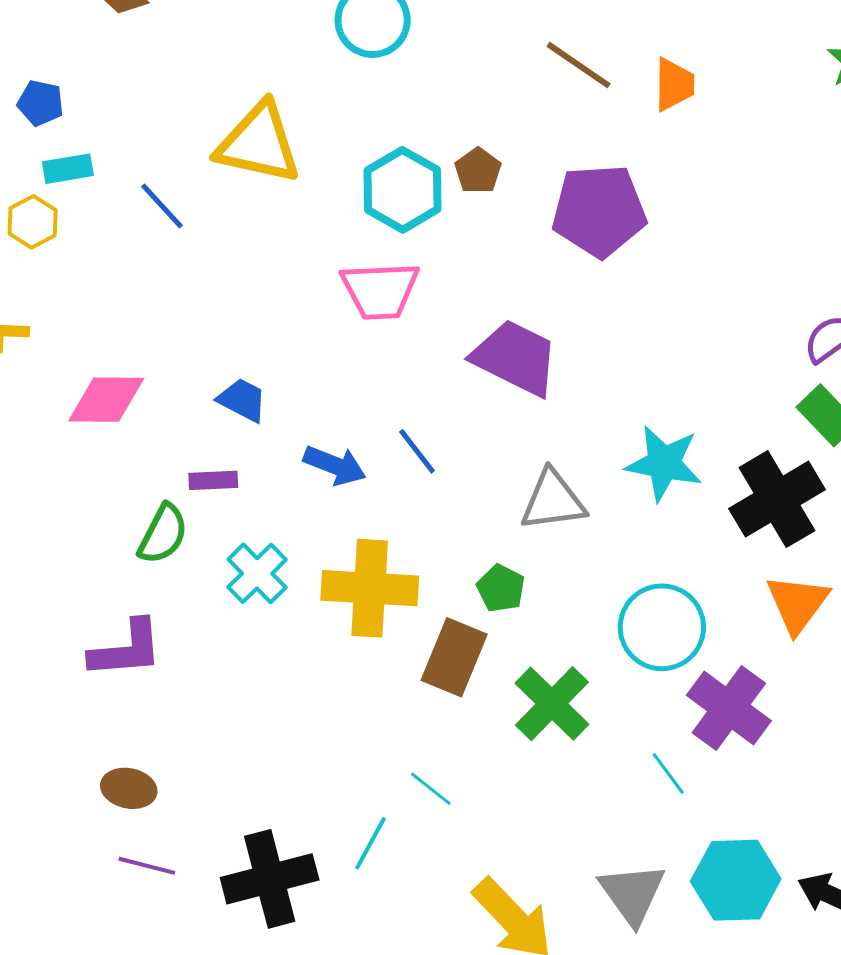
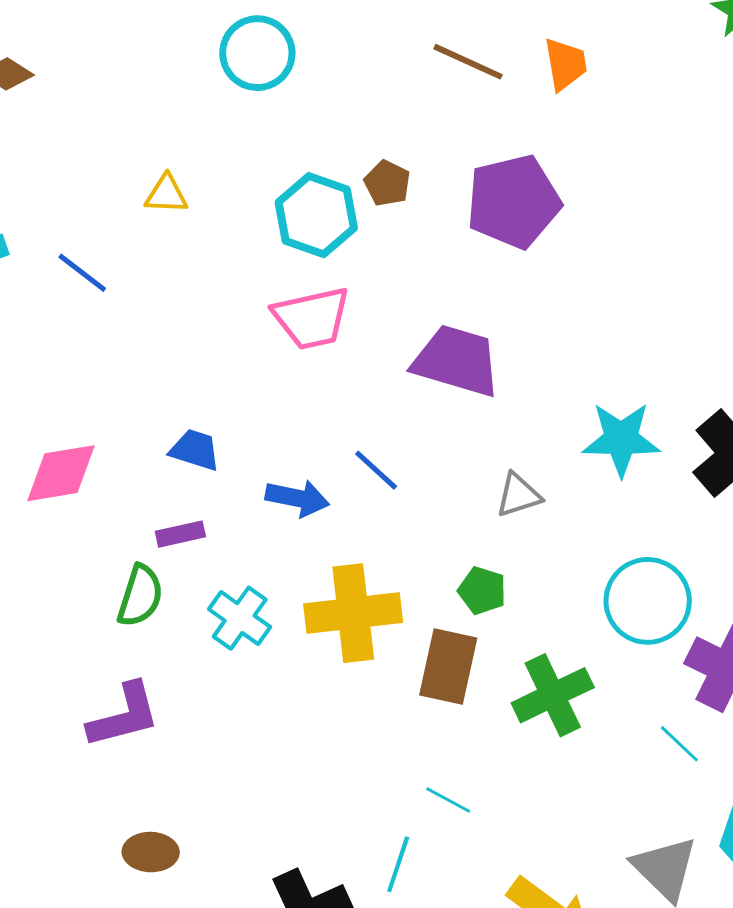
yellow triangle: (259, 143) -> (166, 194), size x0.5
gray triangle: (553, 501) -> (518, 495), size x0.7
green cross: (552, 704) -> (553, 695), turned 30

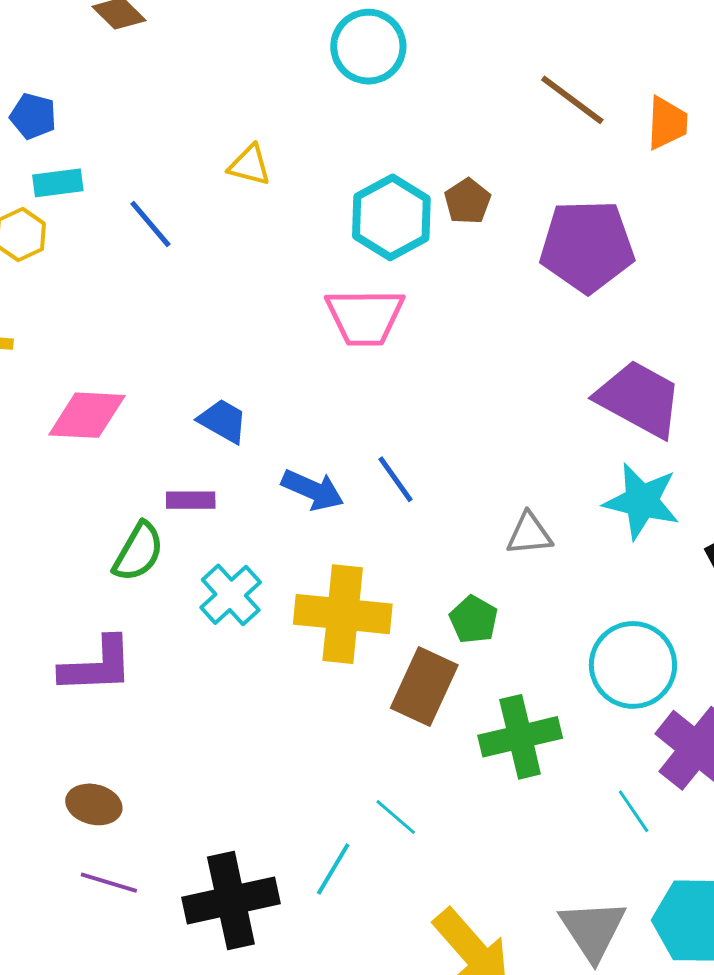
purple trapezoid: (457, 361) -> (639, 399), moved

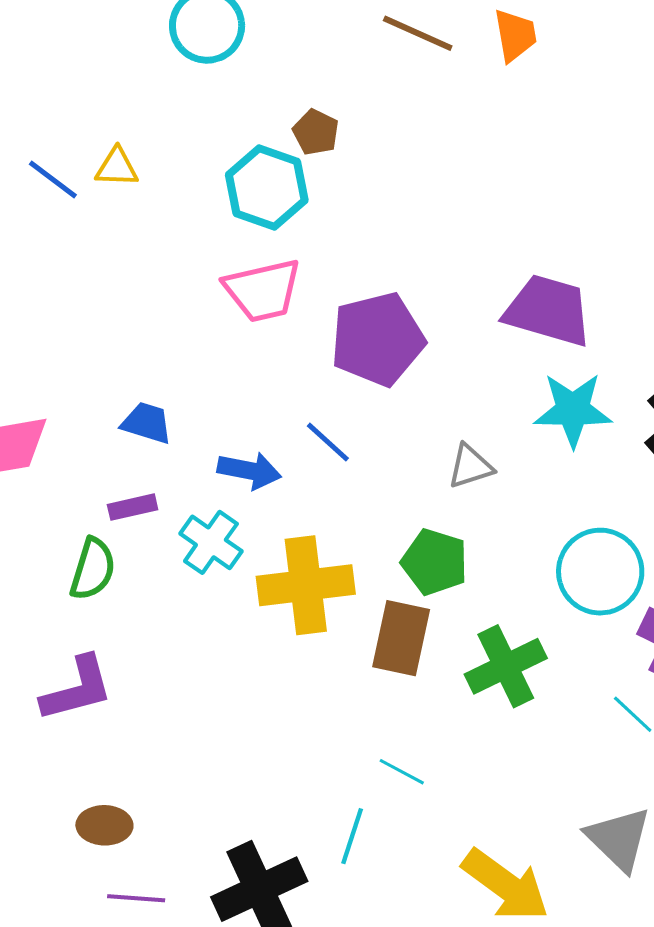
brown pentagon: (468, 201) -> (316, 132), moved
blue line: (150, 224) -> (53, 179), moved
purple pentagon: (587, 246) -> (378, 339), moved
cyan cross: (231, 595) -> (211, 542), moved
green pentagon: (474, 620) -> (435, 562), size x1.4

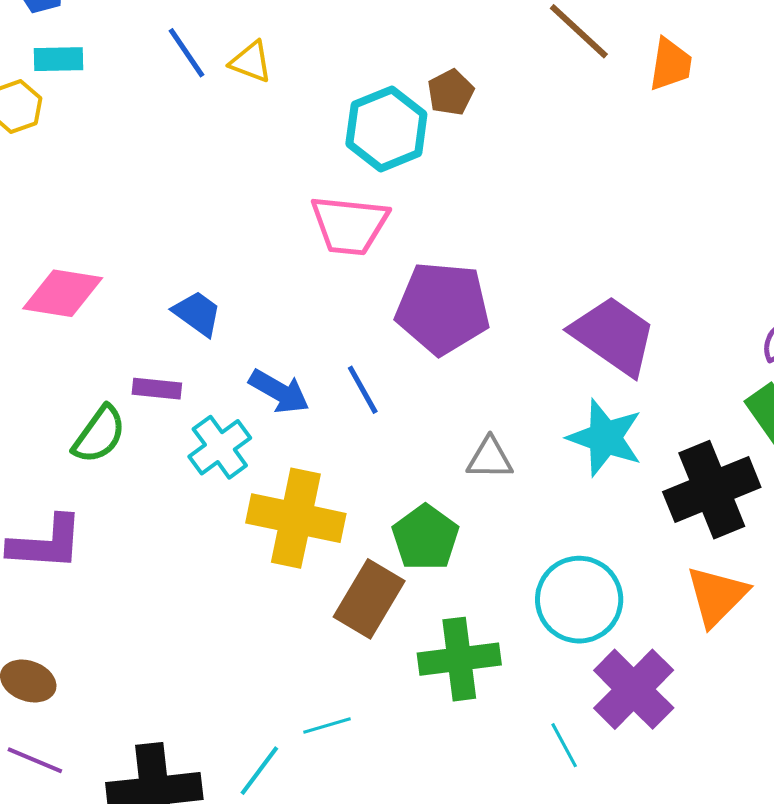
cyan line: (402, 772) -> (327, 726), turned -63

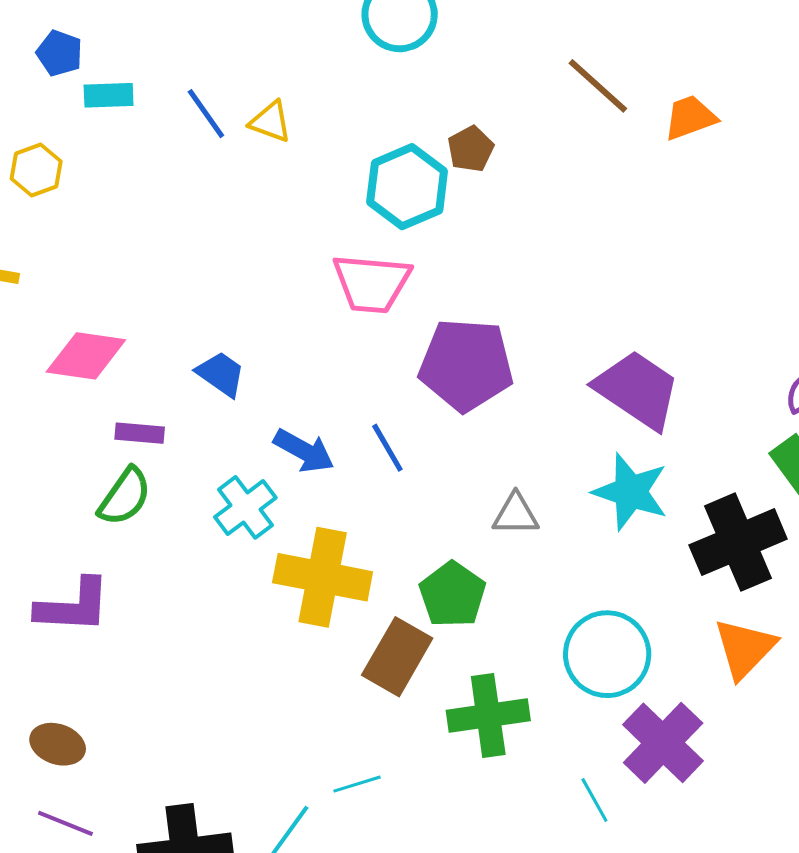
cyan rectangle: (59, 59) -> (109, 95), moved
orange trapezoid: (671, 64) -> (690, 118), turned -118
purple rectangle: (157, 389) -> (140, 433), moved

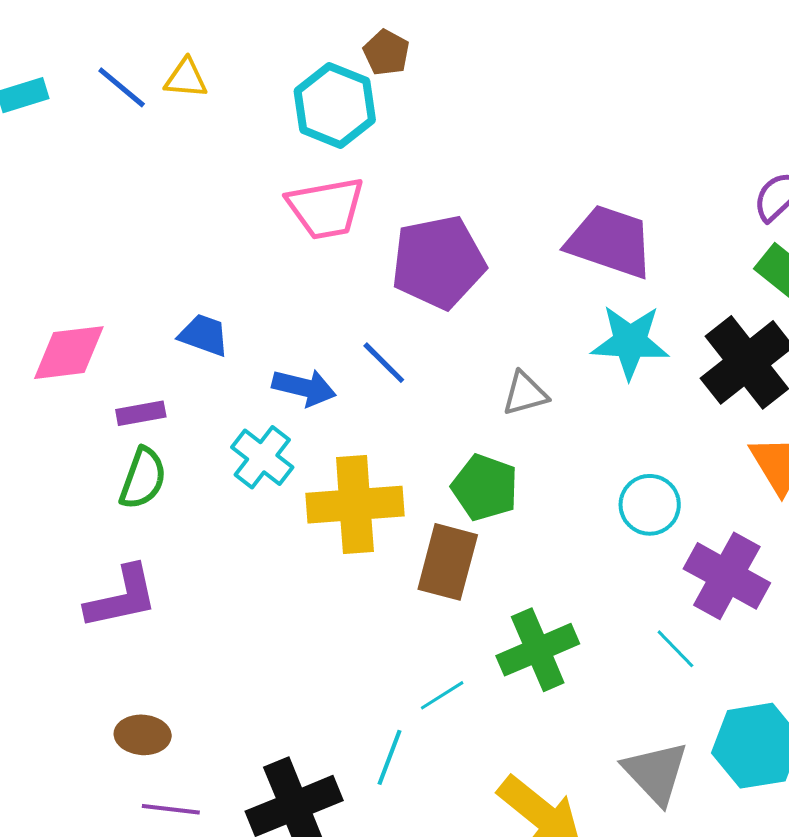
cyan circle: (607, 654) -> (650, 505), size x0.7
green cross: (488, 715) -> (538, 650), moved

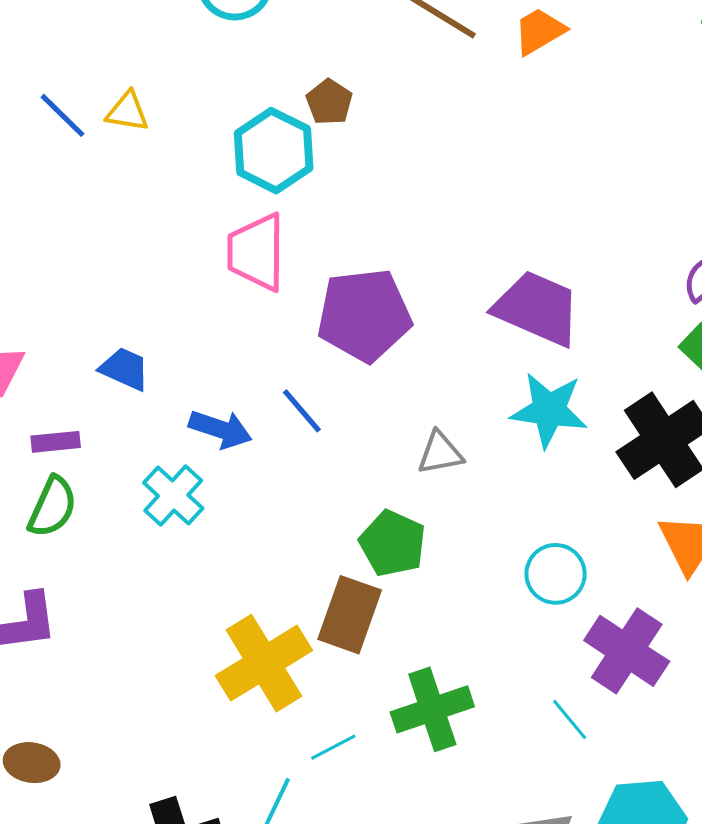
pink trapezoid: (326, 208) -> (256, 252), turned 96
yellow cross: (355, 505) -> (264, 663), moved, turned -32

